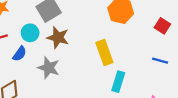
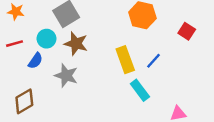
blue line: (160, 61) -> (153, 61), moved, turned -63
cyan rectangle: (118, 82) -> (140, 90), turned -54

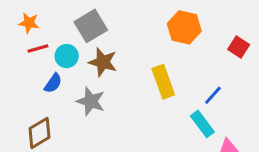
red line: (15, 44) -> (38, 49), moved
blue line: (153, 61) -> (213, 95), moved
cyan rectangle: (140, 90) -> (202, 124), moved

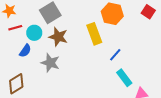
red square: (239, 47) -> (148, 12), moved
yellow rectangle: (163, 82) -> (94, 34), moved
blue line: (213, 95) -> (115, 55), moved

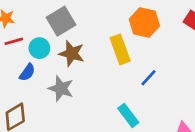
cyan rectangle: (124, 78) -> (128, 115), moved

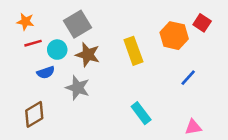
orange hexagon: (144, 22) -> (174, 36), moved
blue semicircle: (27, 72) -> (46, 72), turned 36
blue line: (148, 78) -> (188, 78), moved

